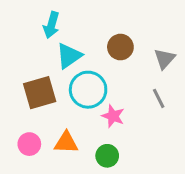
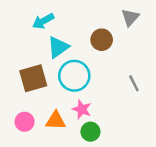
cyan arrow: (51, 25) -> (43, 21), turned 45
gray triangle: (165, 59) -> (130, 17), moved
pink star: (113, 116) -> (82, 109), moved

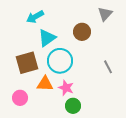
orange triangle: (56, 120) -> (45, 84), moved

